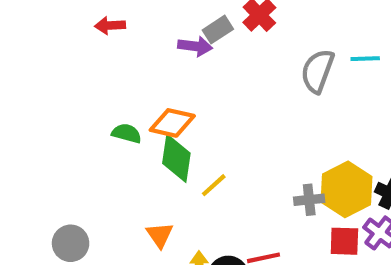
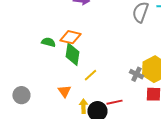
yellow line: (214, 185) -> (90, 75), moved
gray cross: (309, 200) -> (136, 74), turned 32

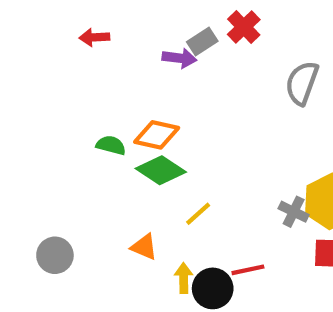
green diamond: (72, 54) -> (161, 170), turned -65
orange triangle: (64, 91) -> (144, 247), turned -32

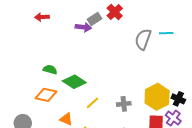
orange diamond: (157, 135) -> (46, 95), moved
gray cross: (294, 212) -> (124, 104), moved, turned -32

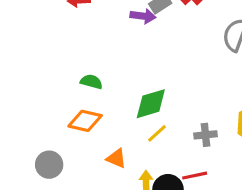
green diamond: (74, 82) -> (151, 104), moved, turned -50

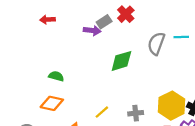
green diamond: (151, 104) -> (121, 61), moved

